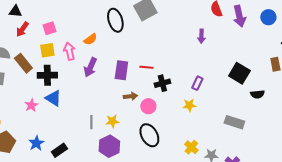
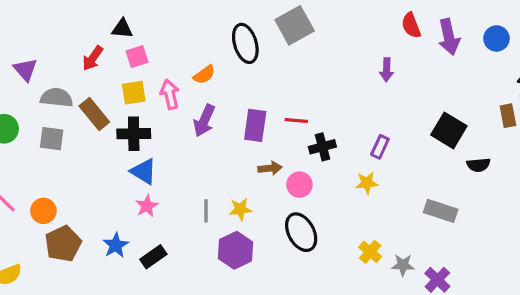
black triangle: (15, 11) -> (122, 29), moved
pink star: (31, 105) -> (147, 206), moved

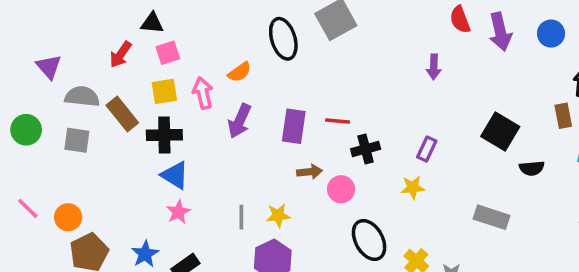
black ellipse: (301, 232) -> (369, 240), moved

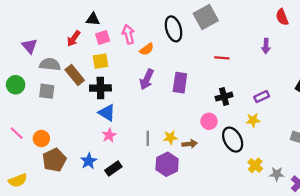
pink arrow: (203, 93) -> (128, 34), moved
red line: (338, 121) -> (222, 58), moved
purple rectangle: (427, 149) -> (262, 97), turned 40
brown arrow: (310, 172) -> (190, 144), moved
black ellipse: (369, 240) -> (233, 140), moved

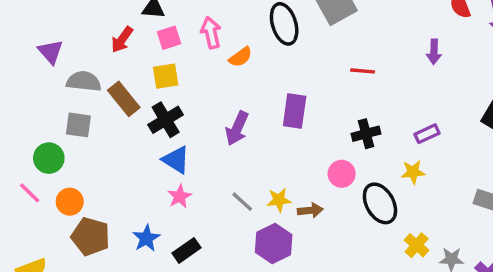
purple arrow: (147, 79) -> (237, 128), moved
green circle: (16, 85) -> (49, 158), moved
black cross: (100, 88) -> (166, 120), turned -30
gray line: (148, 138) -> (242, 202), turned -48
brown pentagon: (54, 160) -> (91, 237), turned -30

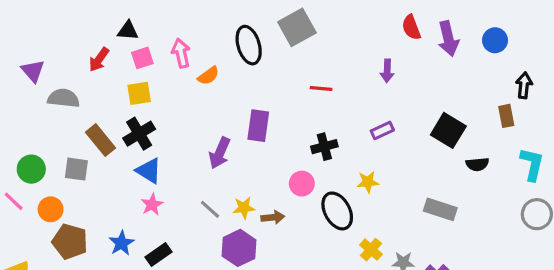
brown rectangle: (124, 99) -> (101, 140), moved
gray square: (78, 125) -> (76, 169), moved
purple arrow: (237, 128) -> (220, 153), moved
purple rectangle: (427, 134) -> (382, 130), moved

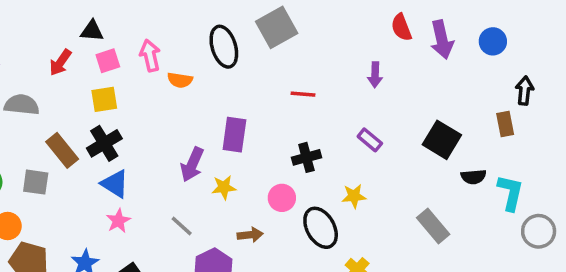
orange semicircle: (208, 76) -> (180, 80), turned 45
purple rectangle: (382, 130) -> (370, 140), turned 65
cyan L-shape: (532, 164) -> (510, 193), moved
yellow star: (244, 208) -> (224, 187), moved
gray rectangle: (440, 209) -> (433, 226), turned 32

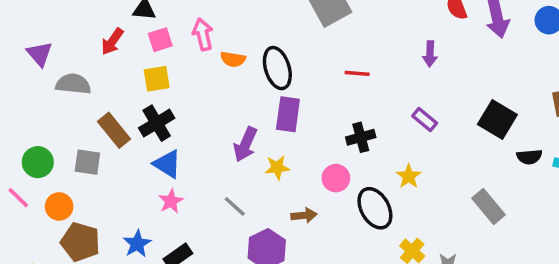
black ellipse: (224, 47) -> (277, 68), moved
yellow star: (354, 196) -> (409, 176), turned -30

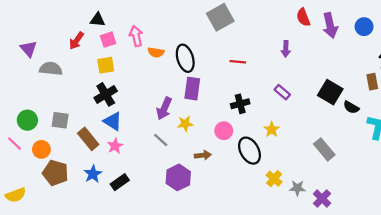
brown rectangle: (114, 130) -> (88, 139), moved
black semicircle: (529, 157) -> (351, 107), moved, turned 35
gray line: (235, 206) -> (161, 140), moved

